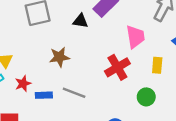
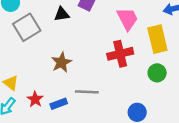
black triangle: (81, 21) -> (62, 14), moved
yellow rectangle: (157, 65) -> (157, 39), size x1.6
red cross: (117, 67) -> (120, 54), turned 35

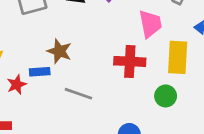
brown star: (61, 62) -> (59, 51), turned 30
blue rectangle: (59, 104) -> (40, 72), moved

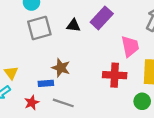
red star: (17, 85) -> (32, 103), moved
gray line: (78, 94) -> (63, 103), moved

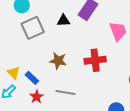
red cross: (115, 75) -> (95, 60), moved
blue rectangle: (46, 83) -> (32, 78), moved, turned 56

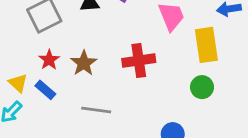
brown star: (58, 61) -> (84, 63), turned 30
red star: (37, 97) -> (49, 60), moved

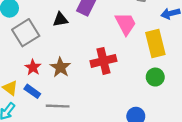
gray line: (96, 110) -> (58, 106), moved

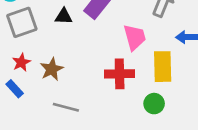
red cross: (103, 61) -> (120, 74), moved
gray line: (58, 106) -> (66, 107), moved

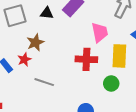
red star: (21, 62) -> (24, 59), moved
brown star: (52, 69) -> (35, 42), moved

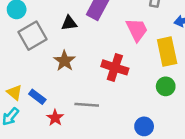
red star: (24, 59) -> (55, 118), moved
red cross: (86, 59) -> (115, 67), moved, turned 30

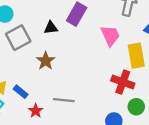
red cross: (115, 67) -> (123, 82), moved
green circle: (166, 86) -> (136, 107), moved

